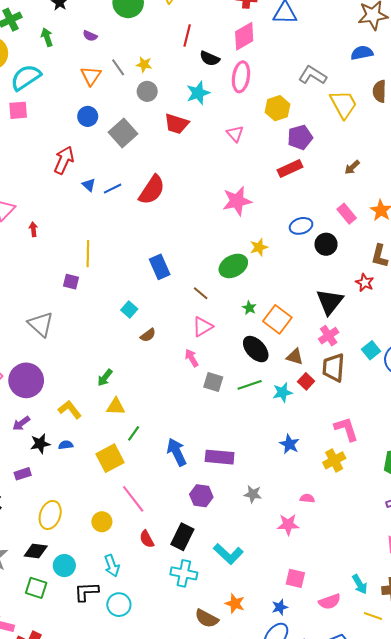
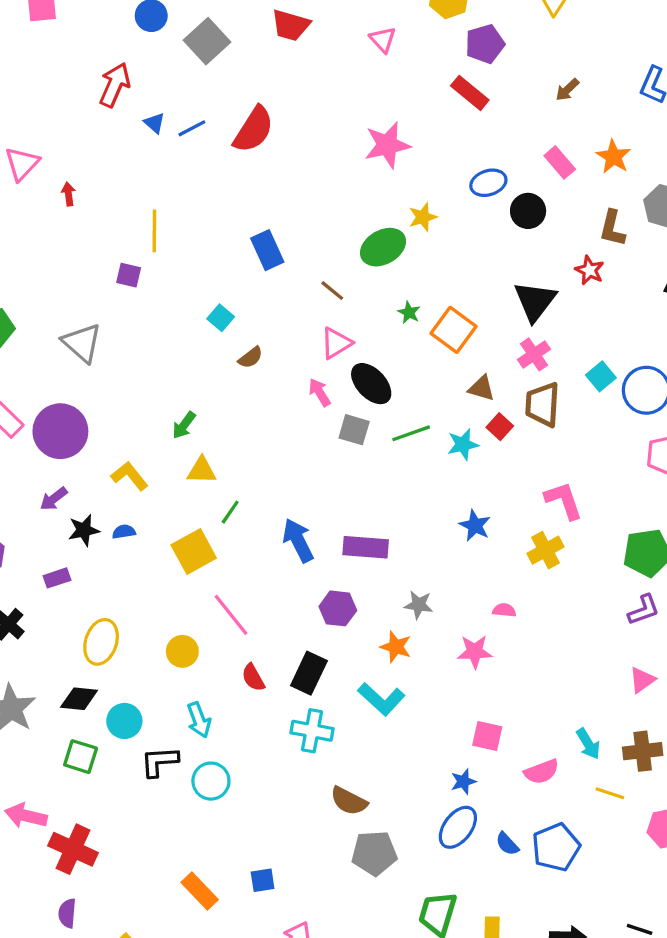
red rectangle: (290, 168) -> (470, 93), turned 65
black ellipse: (256, 349) -> (371, 384), moved
orange star: (235, 604) -> (396, 647), moved

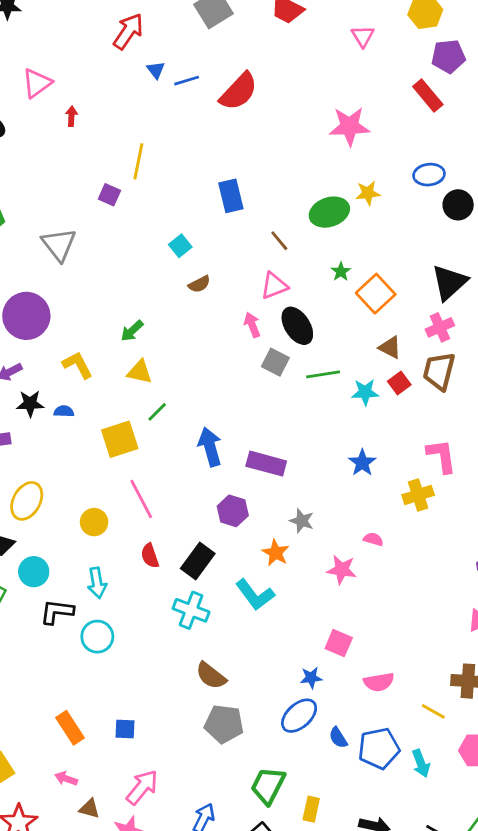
cyan arrow: (588, 744) -> (421, 763), moved

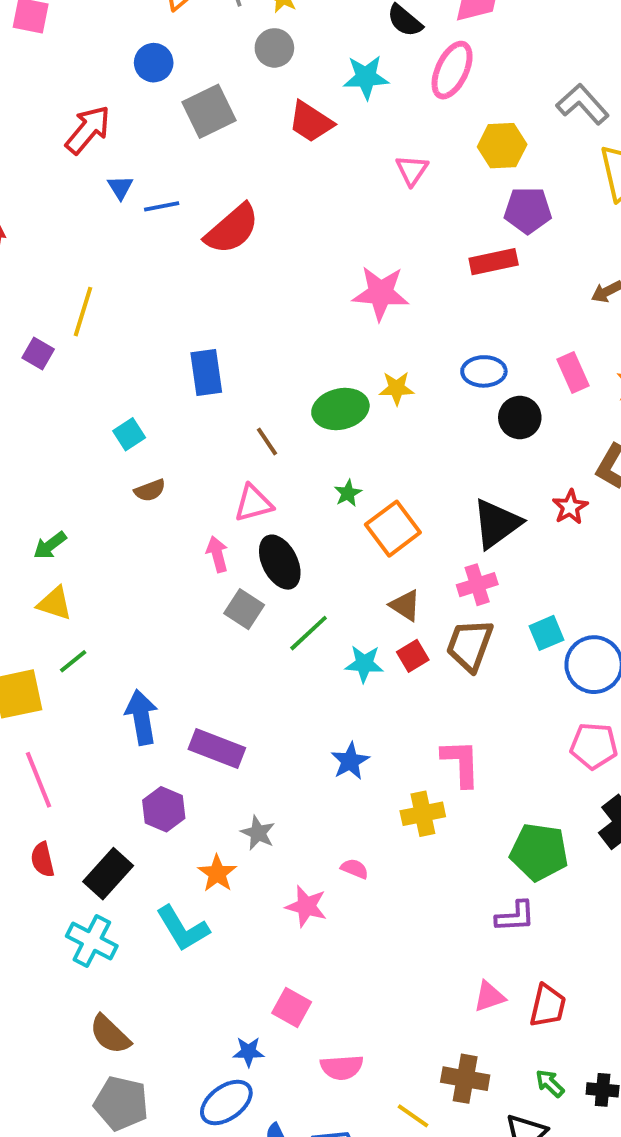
red rectangle: (428, 95) -> (494, 262), turned -68
green line: (323, 374) -> (309, 633), turned -40

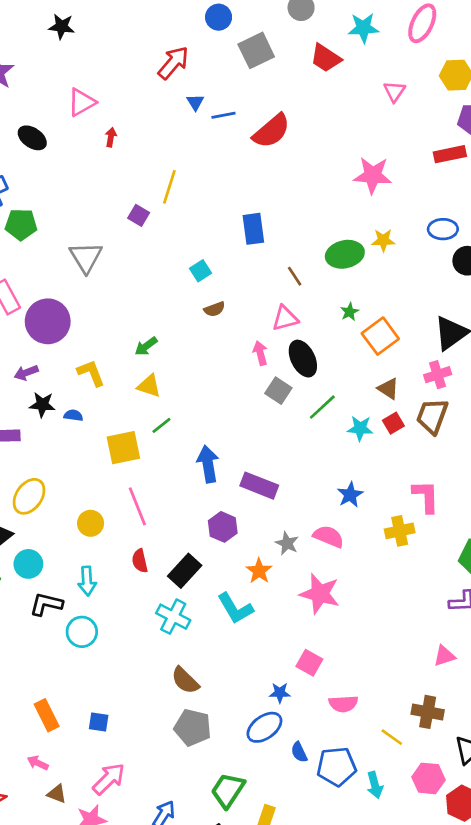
pink semicircle: (355, 869) -> (329, 537), moved, size x1.6
pink star: (306, 906) -> (320, 594), size x1.4

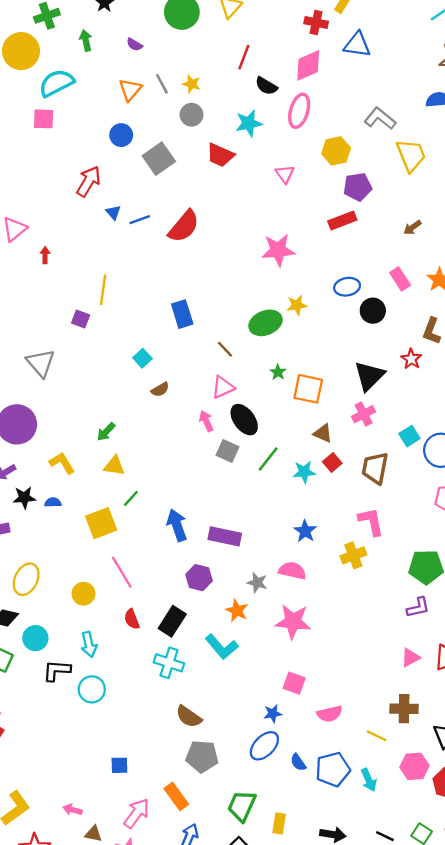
orange square: (380, 336) -> (308, 389), turned -32
brown trapezoid: (432, 416) -> (375, 468), moved
orange rectangle: (47, 715) -> (176, 796), moved

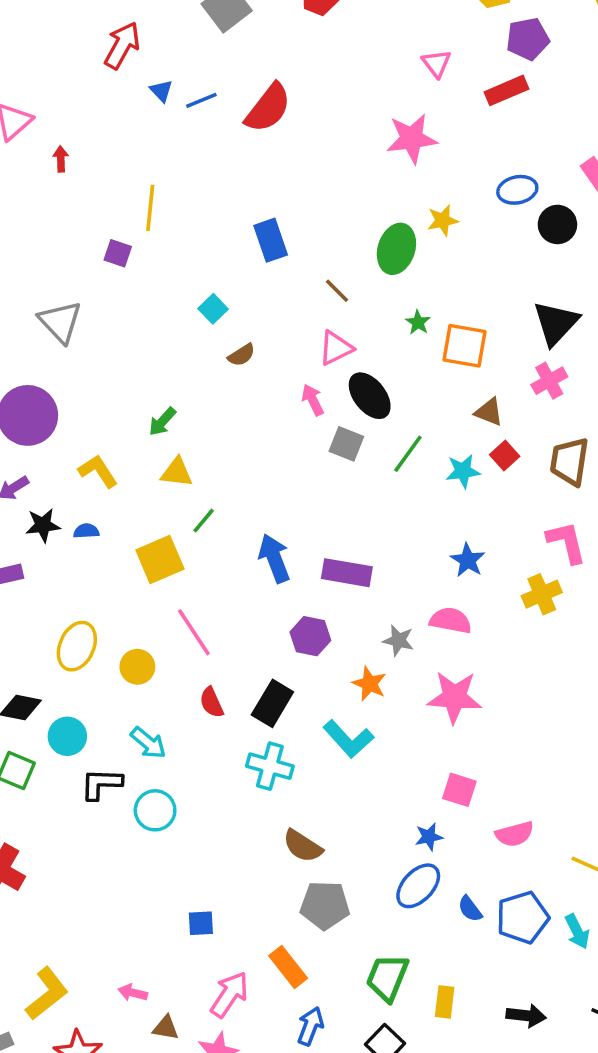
pink triangle: (285, 174) -> (437, 63), moved
green ellipse: (265, 323) -> (396, 249), turned -48
yellow ellipse: (26, 579) -> (77, 646), moved
cyan arrow: (89, 644) -> (148, 743), turned -35

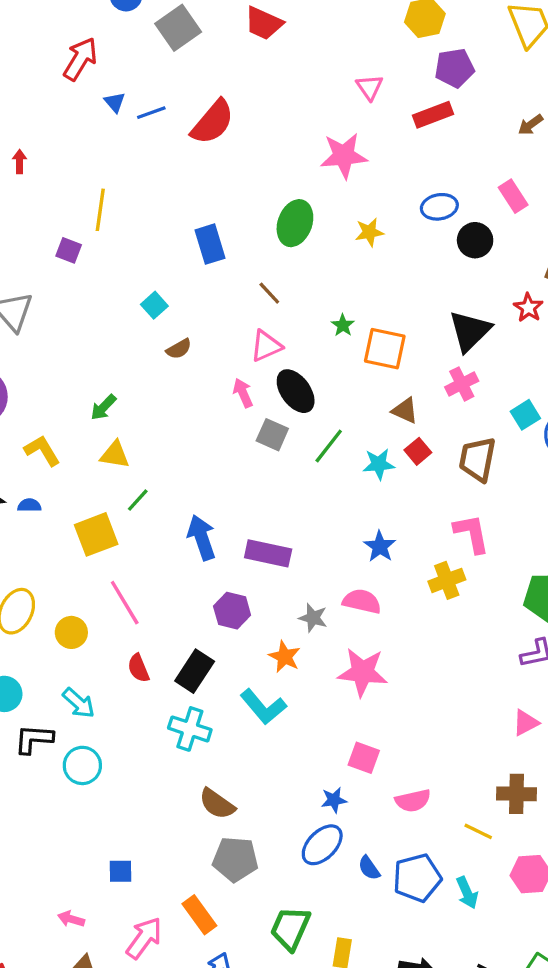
green ellipse: (396, 249) -> (295, 223), moved
pink arrow: (133, 993) -> (71, 919), moved

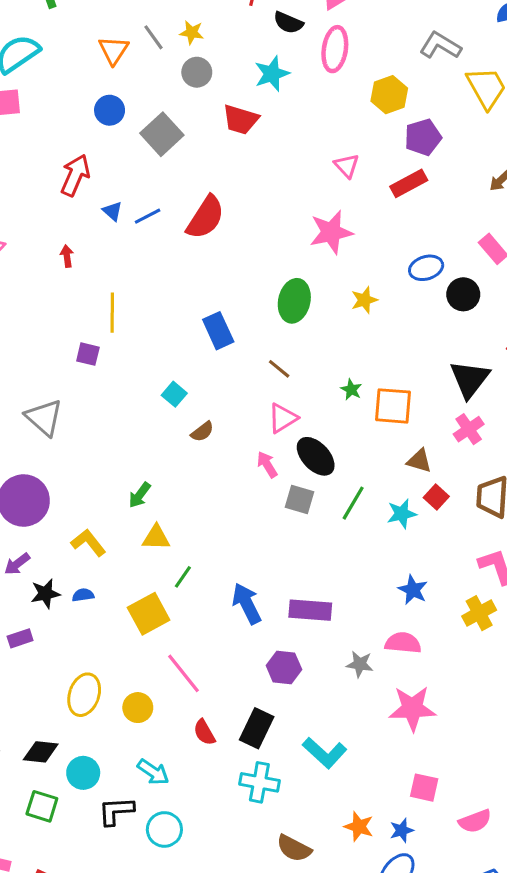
red arrow: (20, 161) -> (67, 256), moved
orange star: (285, 657) -> (359, 827), moved

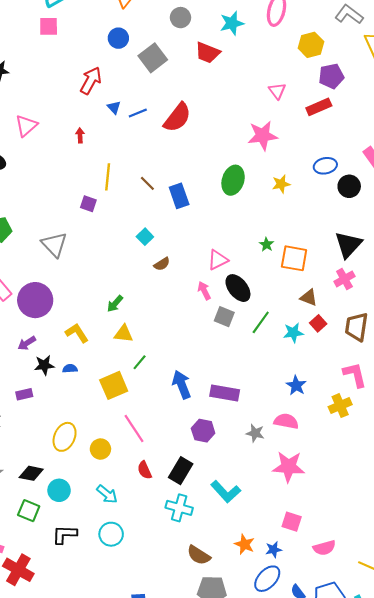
brown line: (279, 369) -> (147, 183), moved
black L-shape: (116, 811) -> (64, 534), moved

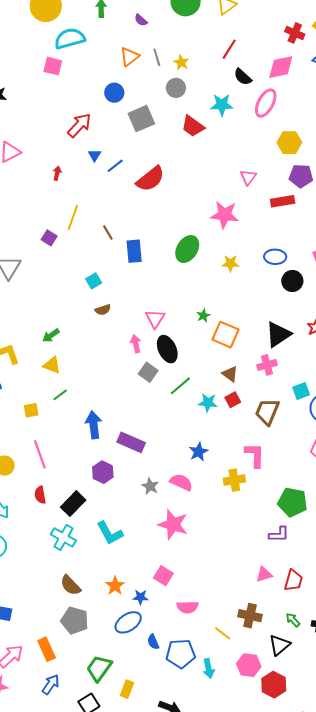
blue line: (138, 113) -> (115, 166), turned -30
pink triangle: (218, 260) -> (155, 319), turned -45
yellow square: (114, 385) -> (31, 410), size x0.6

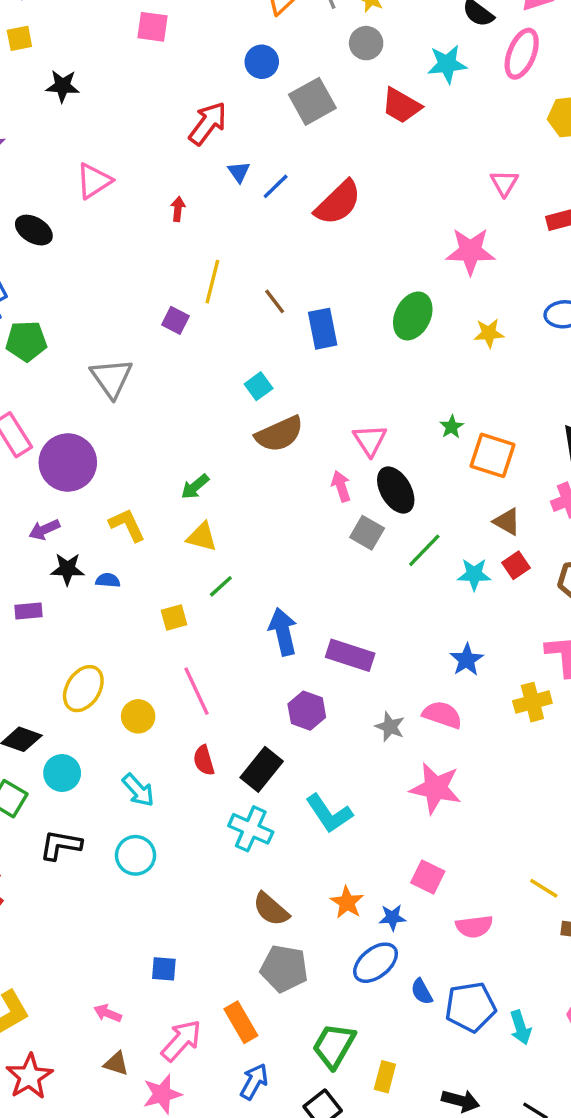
brown semicircle: (103, 310) -> (279, 434), size x1.8
yellow line: (223, 633) -> (544, 888), moved

